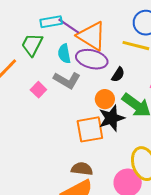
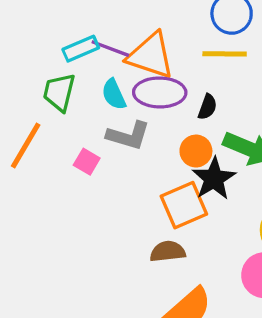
brown semicircle: (82, 169) -> (168, 251), moved

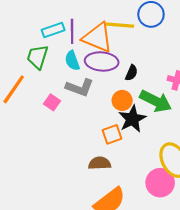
purple line: (110, 49) -> (72, 31), turned 65
yellow line: (225, 54) -> (120, 25), moved
orange square: (184, 205) -> (112, 134), size x0.7

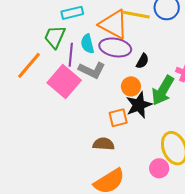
purple line: (72, 31) -> (71, 55), moved
green arrow: (156, 101) -> (163, 90), turned 88
pink square: (52, 102) -> (64, 81), size x2.0
pink circle: (160, 183) -> (159, 168), size x0.7

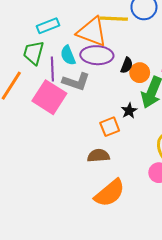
orange circle: (131, 86) -> (140, 73), moved
black star: (139, 105) -> (129, 111), size x0.6

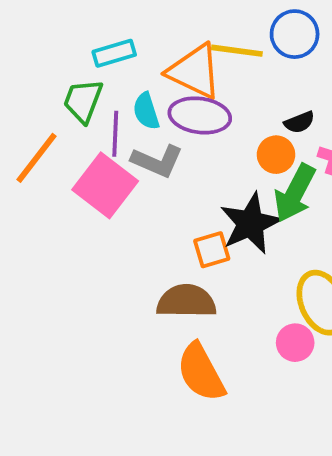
black semicircle: (127, 65) -> (299, 122), moved, turned 42
black star: (129, 111) -> (250, 223), size x2.0
brown semicircle: (98, 156) -> (186, 301), size x1.4
orange semicircle: (110, 193) -> (201, 372), turned 96

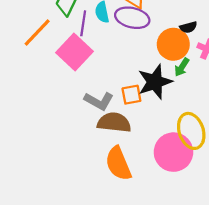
orange circle: (276, 155) -> (173, 44), size x1.5
gray L-shape: (157, 161) -> (99, 101), moved
green arrow: (295, 193) -> (182, 67), size x0.6
pink circle: (295, 343) -> (173, 152), size x1.8

